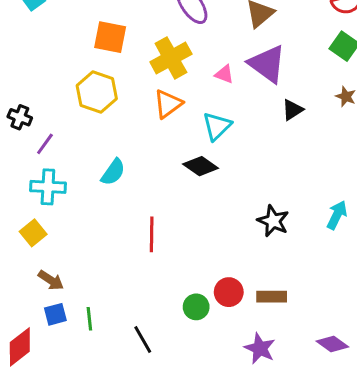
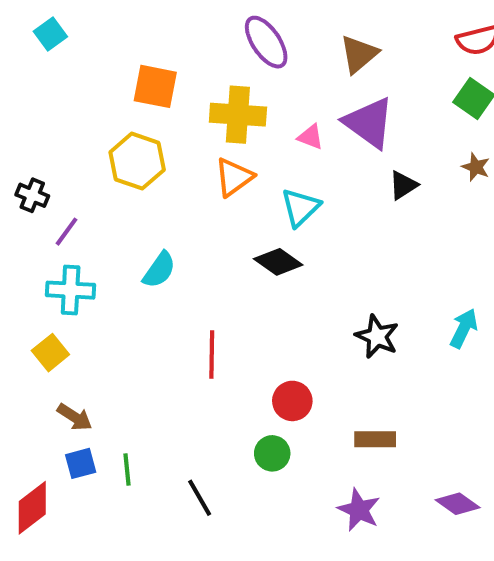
yellow cross: (171, 58) -> (238, 115), turned 33
red circle: (229, 292) -> (292, 401), moved

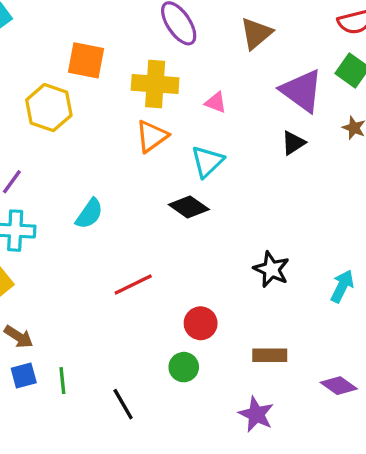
purple triangle: (369, 123) -> (302, 91), moved
yellow hexagon: (137, 161) -> (49, 108), moved
cyan arrow: (464, 328) -> (342, 286), moved
red line: (212, 355) -> (133, 285), turned 63
purple diamond: (458, 504) -> (339, 386), moved

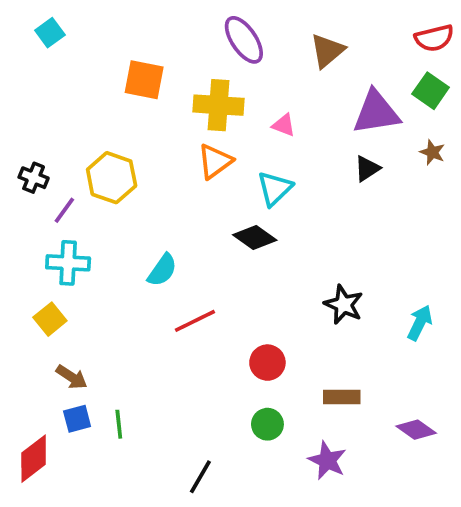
purple triangle: (302, 91) -> (376, 112), turned -45
yellow hexagon: (49, 108) -> (112, 178), moved
cyan semicircle: (89, 214) -> (162, 270), moved
green circle: (184, 367) -> (267, 424), moved
black line: (123, 404) -> (200, 477), moved, turned 60

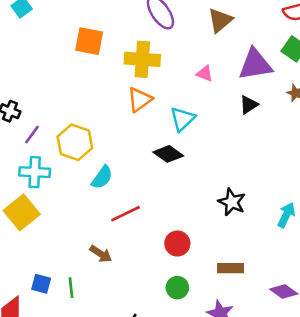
pink triangle: (284, 125) -> (205, 74), moved
yellow hexagon: (112, 178) -> (75, 142), moved
yellow square: (50, 319) -> (22, 212), size x1.5
brown arrow: (72, 377) -> (101, 254), moved
blue square: (77, 419) -> (41, 284), turned 30

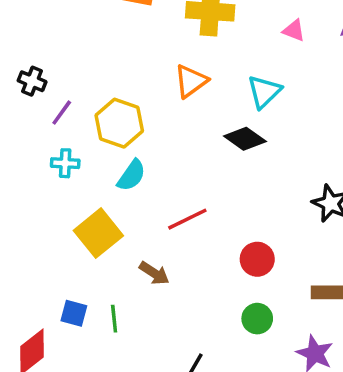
orange triangle: (140, 99) -> (191, 81), moved
cyan cross: (35, 172) -> (65, 163), size x0.7
cyan semicircle: (102, 177) -> (132, 175), moved
yellow square: (22, 212) -> (98, 233), moved

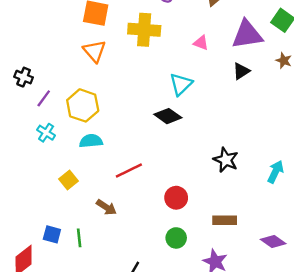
orange triangle: (191, 81) -> (95, 51), moved, turned -35
cyan cross: (65, 163) -> (46, 133), turned 30
cyan semicircle: (132, 175) -> (91, 141), turned -130
yellow square: (98, 233) -> (68, 180), size x0.6

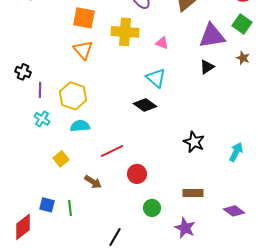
pink triangle: (201, 43) -> (162, 43), moved
cyan triangle: (181, 84) -> (156, 78), turned -35
purple line: (44, 98) -> (40, 90), turned -35
red circle: (176, 198) -> (137, 174), moved

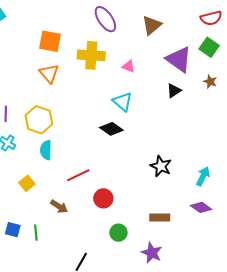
purple triangle: (212, 36) -> (179, 59), turned 44
cyan semicircle: (80, 126) -> (46, 150), turned -84
purple diamond: (234, 211) -> (201, 207), moved

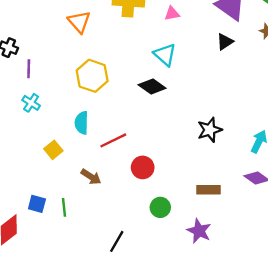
pink triangle: (129, 66) -> (172, 14), turned -32
yellow hexagon: (39, 120) -> (92, 76), moved
cyan semicircle: (46, 150) -> (82, 123), moved
black star: (161, 166) -> (210, 130), turned 30

